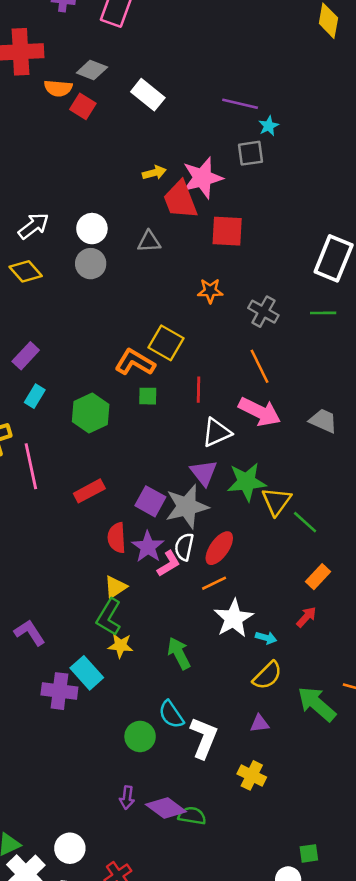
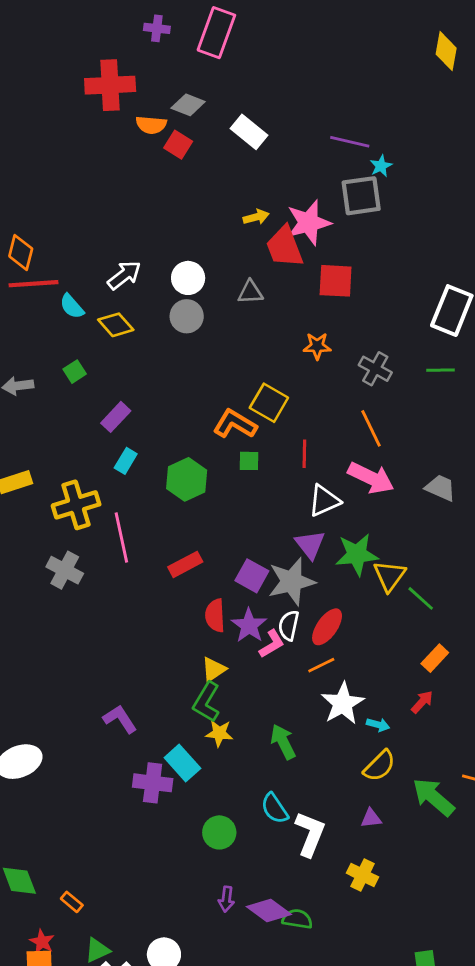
gray square: (250, 153) -> (361, 196), size x1.4
green circle: (140, 736) -> (219, 832), moved

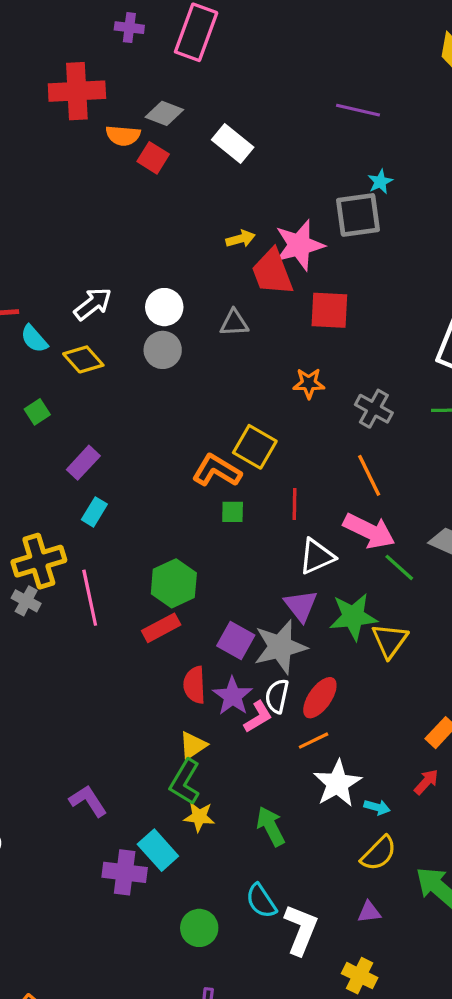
purple line: (350, 142) -> (358, 110), moved
green hexagon: (187, 479) -> (174, 583), moved
gray cross: (65, 570) -> (26, 601), moved, size x0.7
green line: (421, 598) -> (399, 567), moved

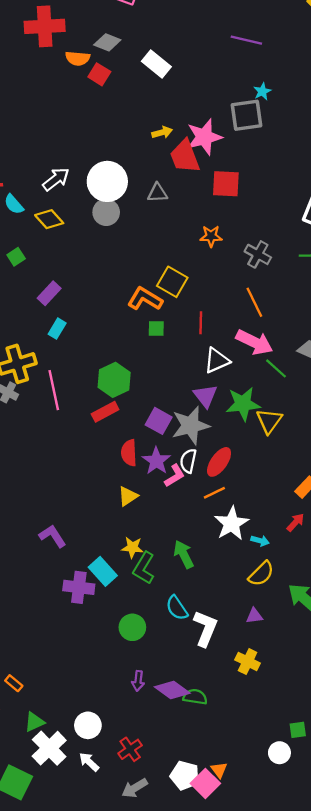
white circle: (164, 307) -> (107, 181), size x1.5
green L-shape: (185, 782) -> (144, 568), moved

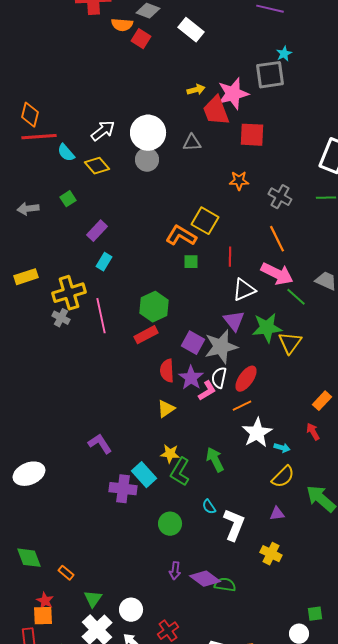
red arrow: (295, 522) -> (313, 432), turned -72
cyan semicircle: (177, 608) -> (209, 507), size x0.7
green triangle: (34, 722) -> (93, 599), moved, turned -30

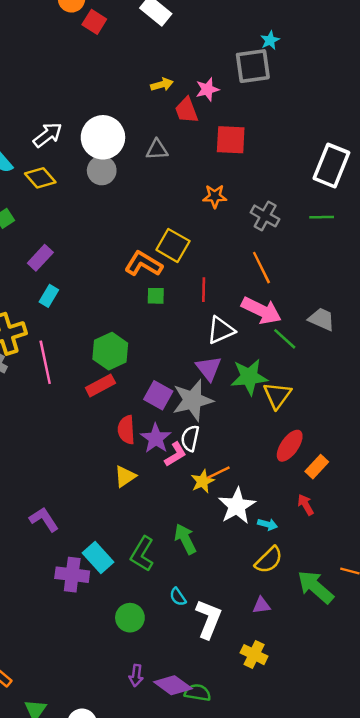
pink star: (233, 94) -> (207, 89), size x0.6
red trapezoid: (216, 111) -> (186, 110), size x0.7
red ellipse: (246, 379) -> (290, 446), moved
yellow star: (170, 454) -> (202, 481), moved, turned -30

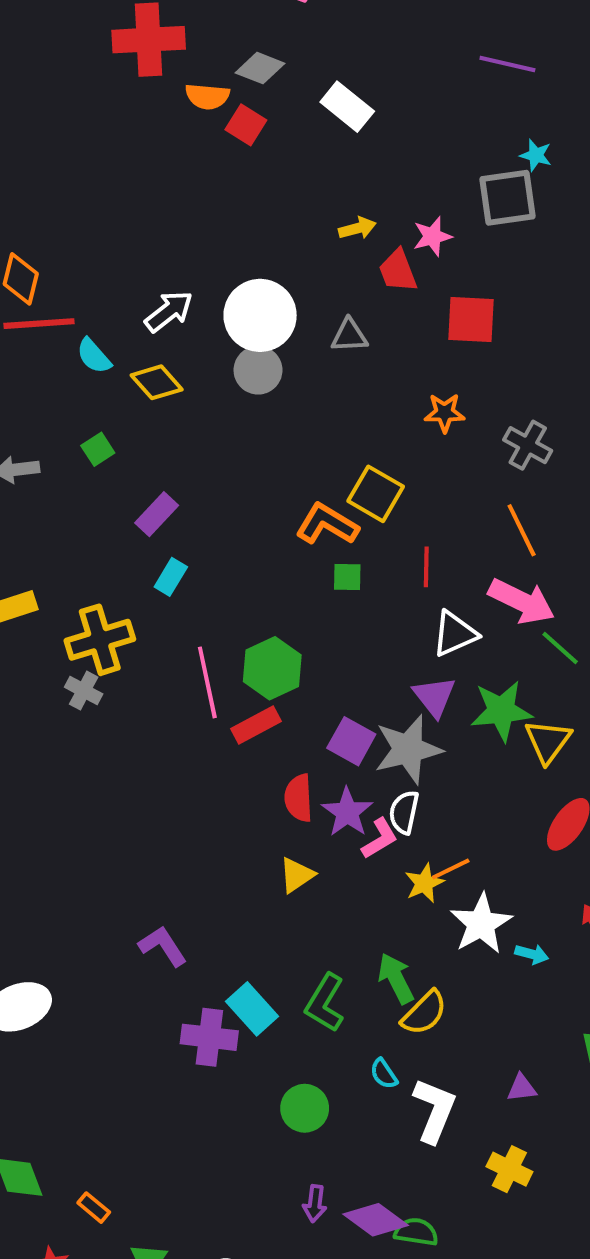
cyan star: (270, 40) -> (536, 155), turned -30
pink line: (45, 362) -> (207, 682), moved
yellow semicircle: (269, 560) -> (424, 1013), moved

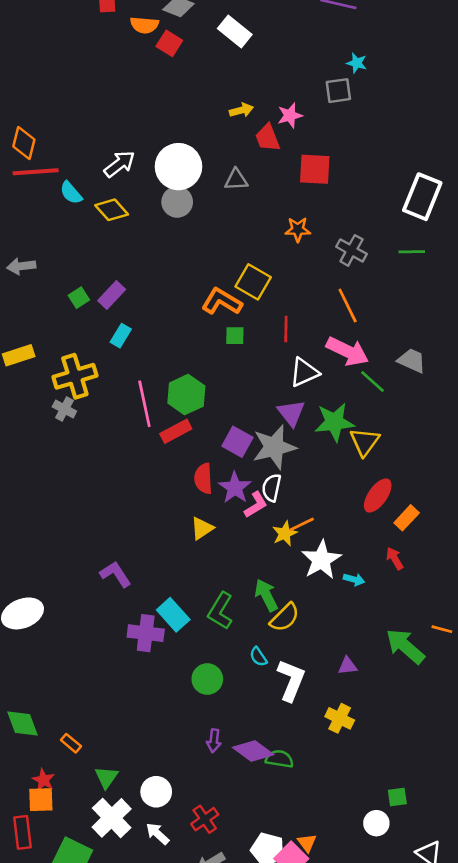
gray square: (507, 198) -> (338, 91), size x0.7
green square: (98, 449) -> (79, 298), moved

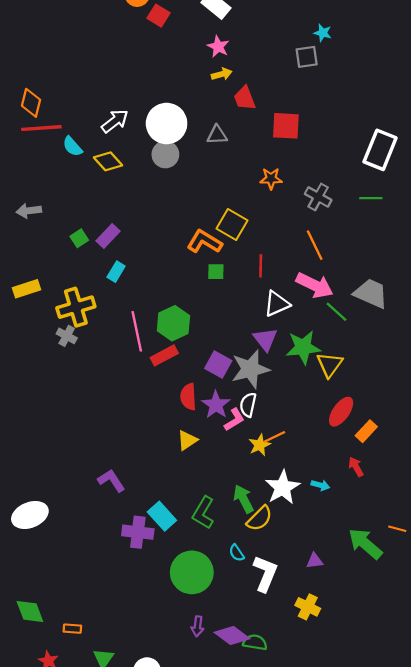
pink star: (290, 115) -> (218, 47), moved, turned -30
gray trapezoid: (412, 361) -> (371, 293), size x1.4
white star: (321, 560) -> (283, 487), moved
green circle: (207, 679) -> (192, 572), size x1.6
orange rectangle: (71, 743) -> (72, 629), turned -36

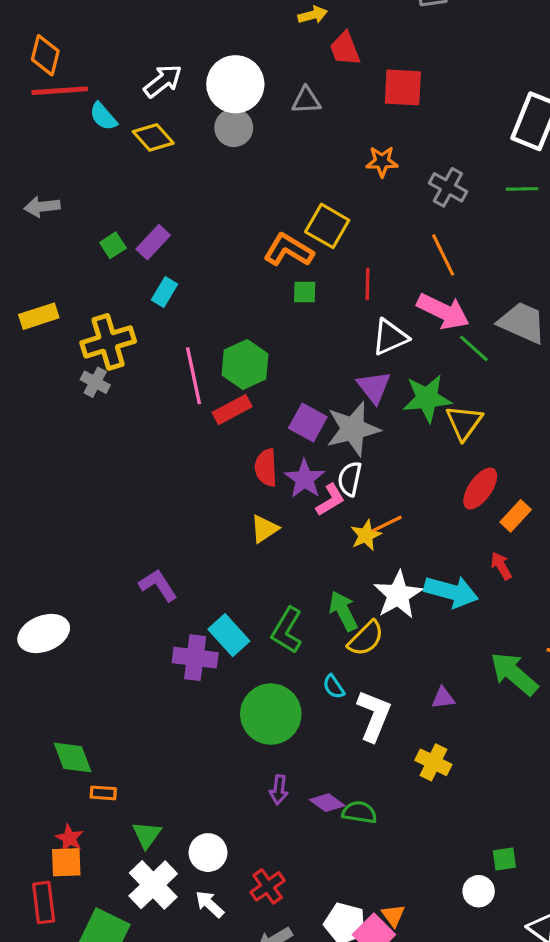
cyan arrow: (320, 485) -> (451, 592), size x2.0
green diamond: (30, 611) -> (73, 758), moved
purple diamond: (232, 636) -> (327, 803), size x0.7

